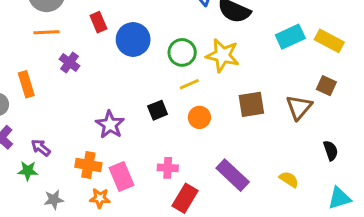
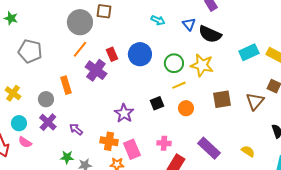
red rectangle: (98, 22) -> (112, 54), moved
orange line: (47, 32) -> (80, 49), turned -48
purple cross: (70, 63) -> (96, 70), size x1.5
green star: (28, 171) -> (67, 157), moved

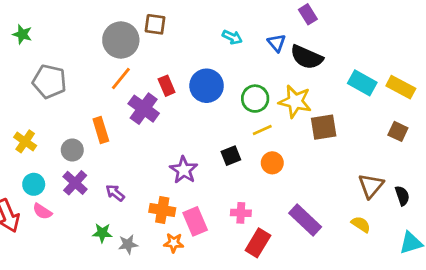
cyan rectangle: (249, 52) -> (362, 83), turned 54
brown square: (222, 99) -> (324, 127), moved
brown triangle: (255, 101) -> (371, 186), moved

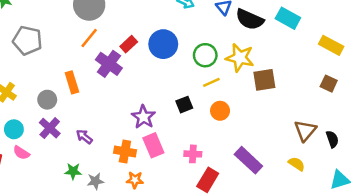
cyan rectangle: (362, 83) -> (288, 18), moved
red rectangle: (167, 86) -> (129, 44), turned 70
pink rectangle: (195, 221) -> (153, 145), moved

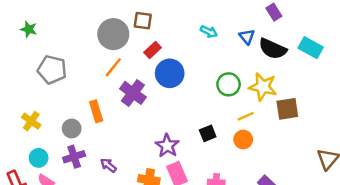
red rectangle: (129, 44) -> (153, 50), moved
blue circle: (163, 44) -> (170, 73), moved
yellow line: (211, 82) -> (246, 116), moved
purple cross: (50, 128) -> (74, 157), turned 30

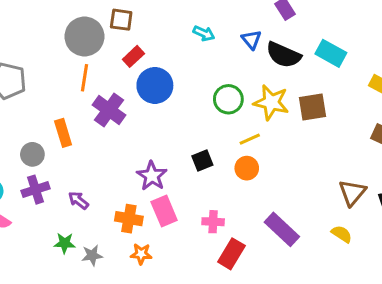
orange line: (113, 67) -> (84, 78), turned -30
brown square: (287, 109) -> (313, 107), moved

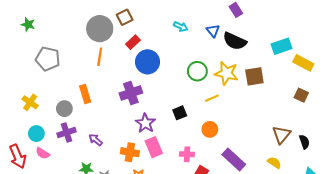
brown square: (121, 20) -> (125, 17), turned -35
cyan rectangle: (331, 53) -> (281, 46), moved, turned -48
purple cross: (109, 110) -> (131, 93), moved, turned 35
orange circle: (247, 168) -> (210, 129), moved

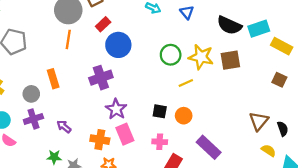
black semicircle: (235, 41) -> (229, 25), moved
black square: (180, 113) -> (160, 111), moved, turned 32
yellow semicircle: (274, 163) -> (269, 150), moved

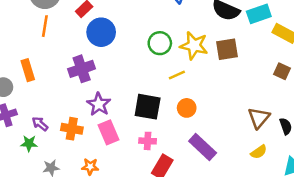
black square: (160, 111) -> (148, 107), size x1.6
orange circle: (184, 116) -> (187, 108), moved
orange cross: (100, 140) -> (72, 129), moved
yellow semicircle: (269, 150) -> (259, 152), moved, turned 112
green star: (54, 157) -> (29, 143), moved

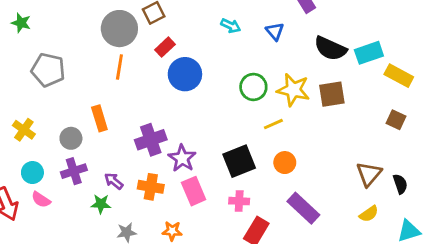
purple cross: (82, 69) -> (151, 140), moved
black square: (148, 107) -> (239, 161), turned -32

